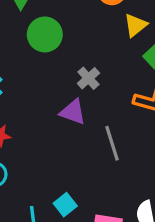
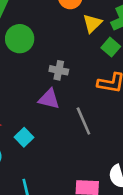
gray cross: (88, 78) -> (59, 70), turned -30
cyan square: (65, 205) -> (24, 137), moved

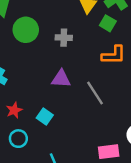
gray cross: (59, 70) -> (64, 38), moved

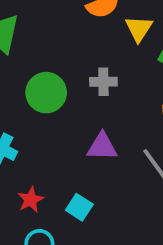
green circle: (26, 30) -> (46, 93), moved

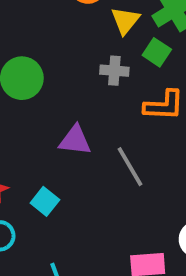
gray cross: (103, 82) -> (114, 71), moved

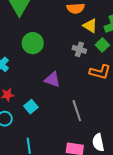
yellow triangle: (125, 21) -> (90, 26), turned -49
gray line: (130, 167) -> (77, 111), moved

